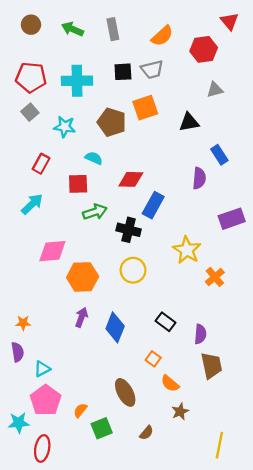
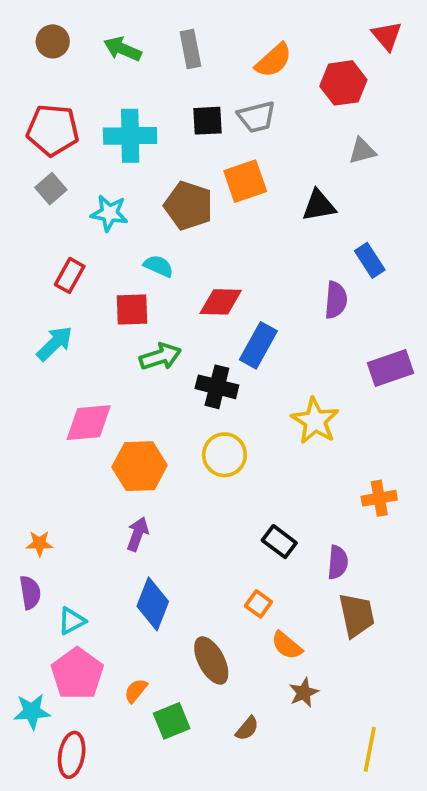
orange cross: (215, 277) -> (379, 498), moved, turned 30
blue diamond: (115, 327) -> (153, 604), moved

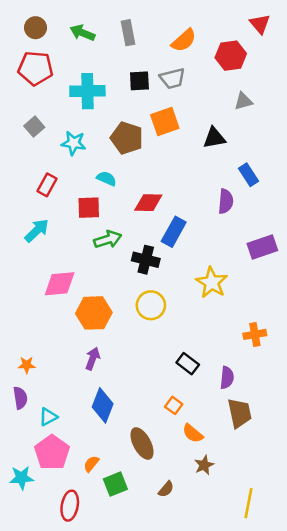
red pentagon: (53, 130) -> (35, 68), moved
red ellipse: (72, 755) -> (70, 506), moved

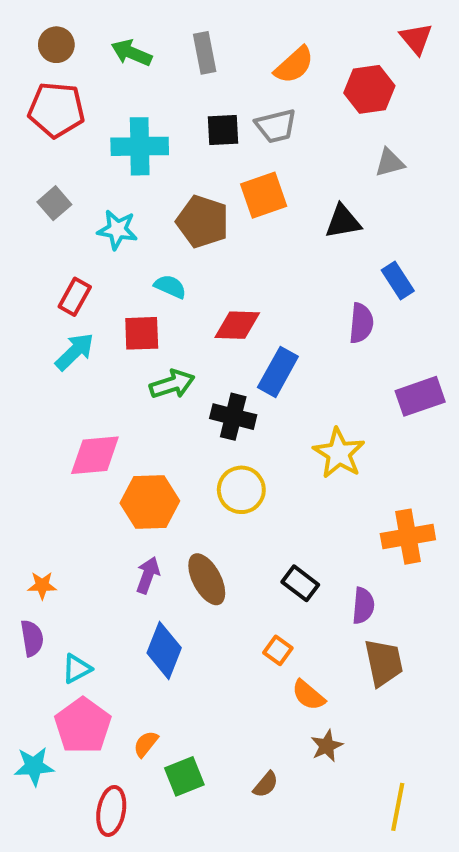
cyan arrow: (37, 231) -> (75, 352), moved
orange cross: (255, 334) -> (408, 537), size x1.4
brown ellipse: (142, 443) -> (207, 579), moved

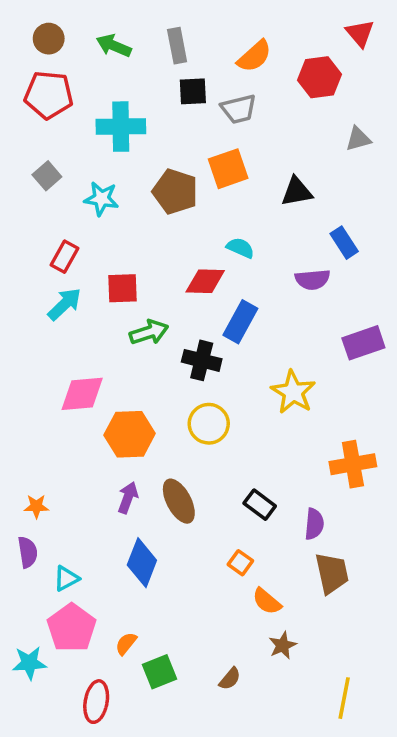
black square: (223, 130) -> (193, 91), moved
gray triangle: (390, 163) -> (358, 139), moved
cyan semicircle: (170, 287) -> (240, 248), moved
purple semicircle: (361, 323) -> (312, 280), turned 80

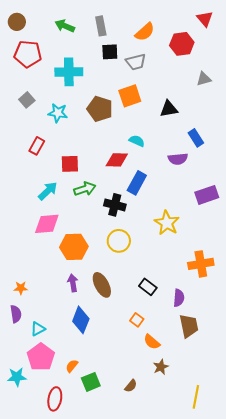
brown circle: (49, 39) -> (17, 22), moved
cyan arrow: (65, 304) -> (48, 191), moved
purple arrow: (128, 498) -> (73, 283), turned -30

